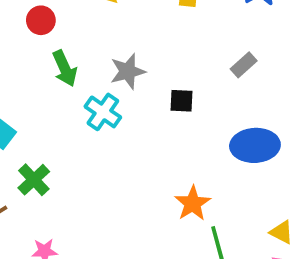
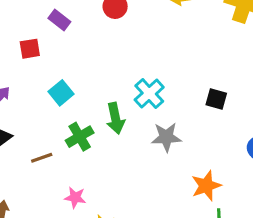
green arrow: (65, 68) -> (115, 118), moved
gray star: (128, 71) -> (166, 137), moved

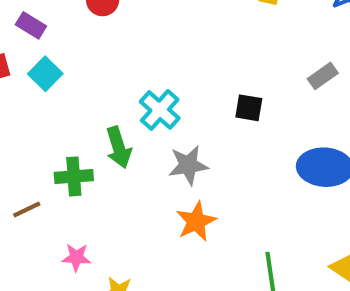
cyan square: (61, 93) -> (45, 74), moved
green cross: (80, 137) -> (74, 176), turned 32
orange star: (206, 186) -> (196, 221), moved

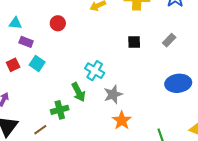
black square: (249, 108) -> (134, 42), moved

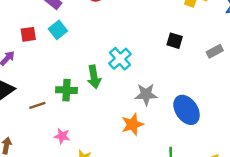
red square: (13, 65) -> (28, 34), moved
blue ellipse: (178, 83) -> (187, 110), moved, turned 45
gray star: (113, 94) -> (146, 94), moved

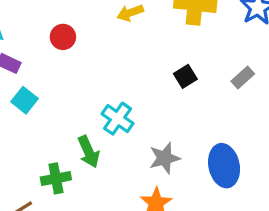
black square: (175, 41) -> (185, 76), turned -35
blue ellipse: (187, 110) -> (224, 166), turned 36

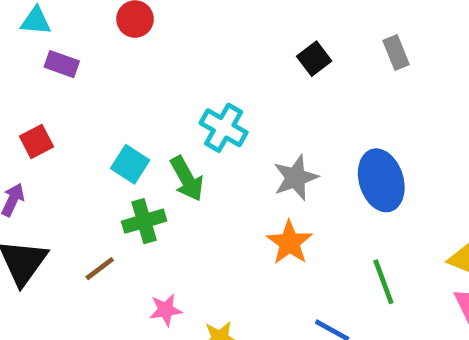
gray rectangle: (243, 77) -> (396, 53), turned -65
cyan square: (25, 100) -> (130, 164), moved

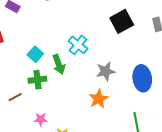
black square: (314, 59) -> (122, 21), size x1.6

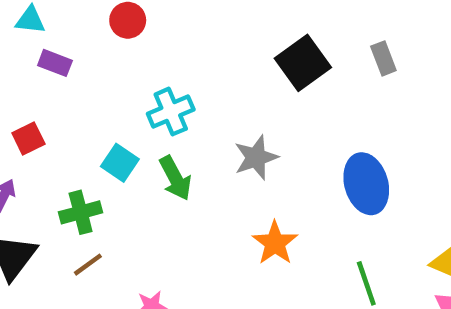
cyan cross: (78, 45) -> (171, 112), moved, turned 36
gray star: (106, 71) -> (256, 158), moved
green cross: (37, 80) -> (81, 212), moved

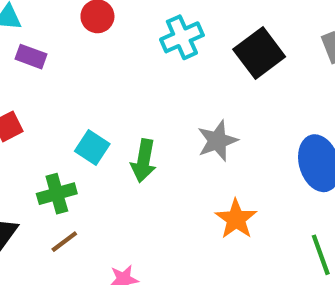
cyan cross: (171, 112) -> (182, 37), moved
green arrow: (175, 178) -> (144, 161), turned 39

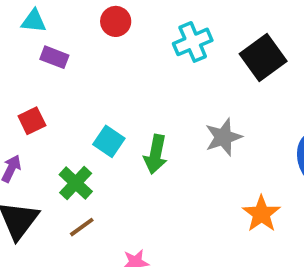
green cross: (57, 194) -> (76, 183), turned -32
orange star: (236, 219) -> (261, 214), moved

